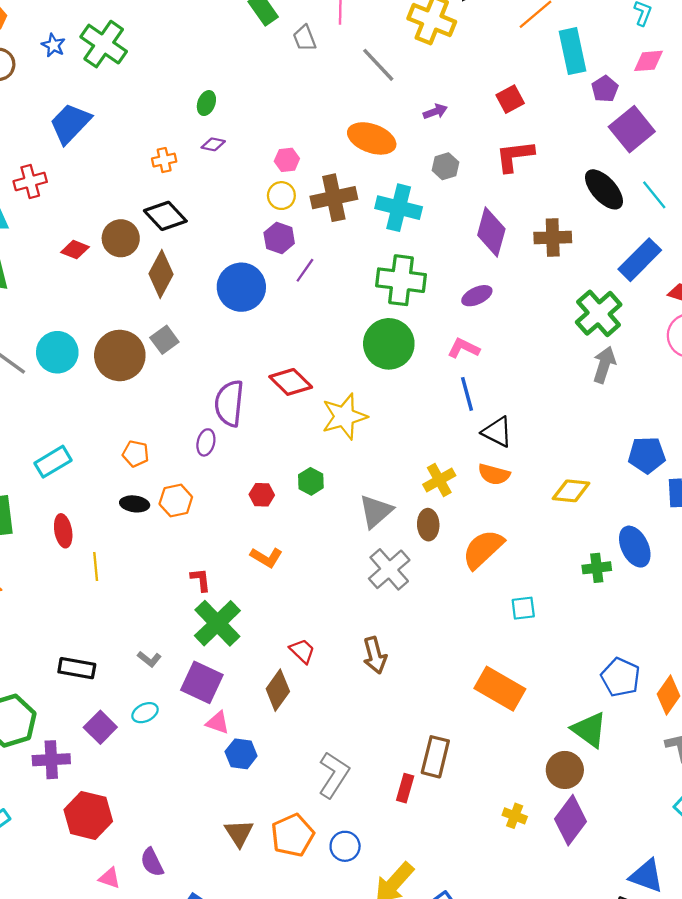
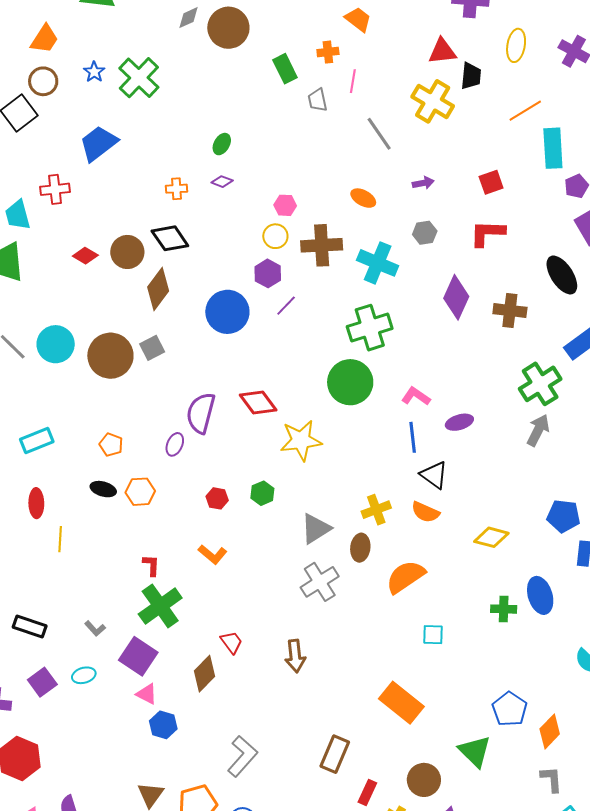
orange ellipse: (372, 138) -> (363, 198), size x0.6
green cross: (401, 280) -> (370, 328), turned -33
purple ellipse: (477, 296) -> (459, 422), moved
brown circle: (565, 770) -> (424, 780), moved
red rectangle: (405, 788) -> (367, 793), moved

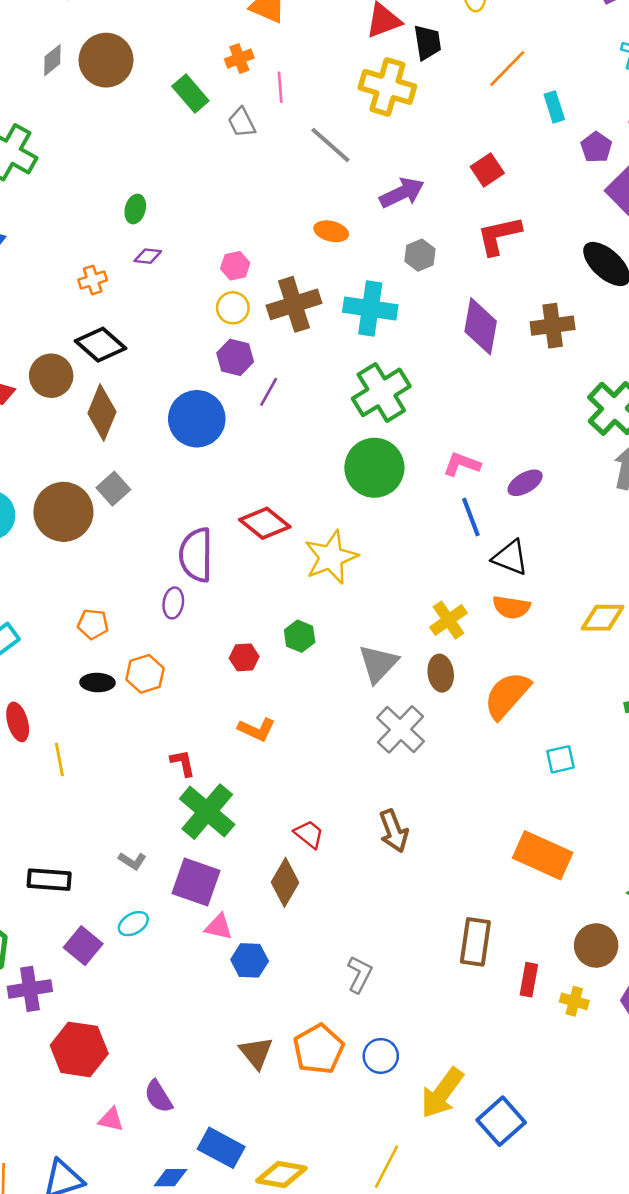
cyan rectangle: (553, 148) -> (554, 107), size x0.6
purple arrow: (423, 183) -> (402, 193), size x1.6
gray L-shape: (242, 756) -> (360, 974), size x0.7

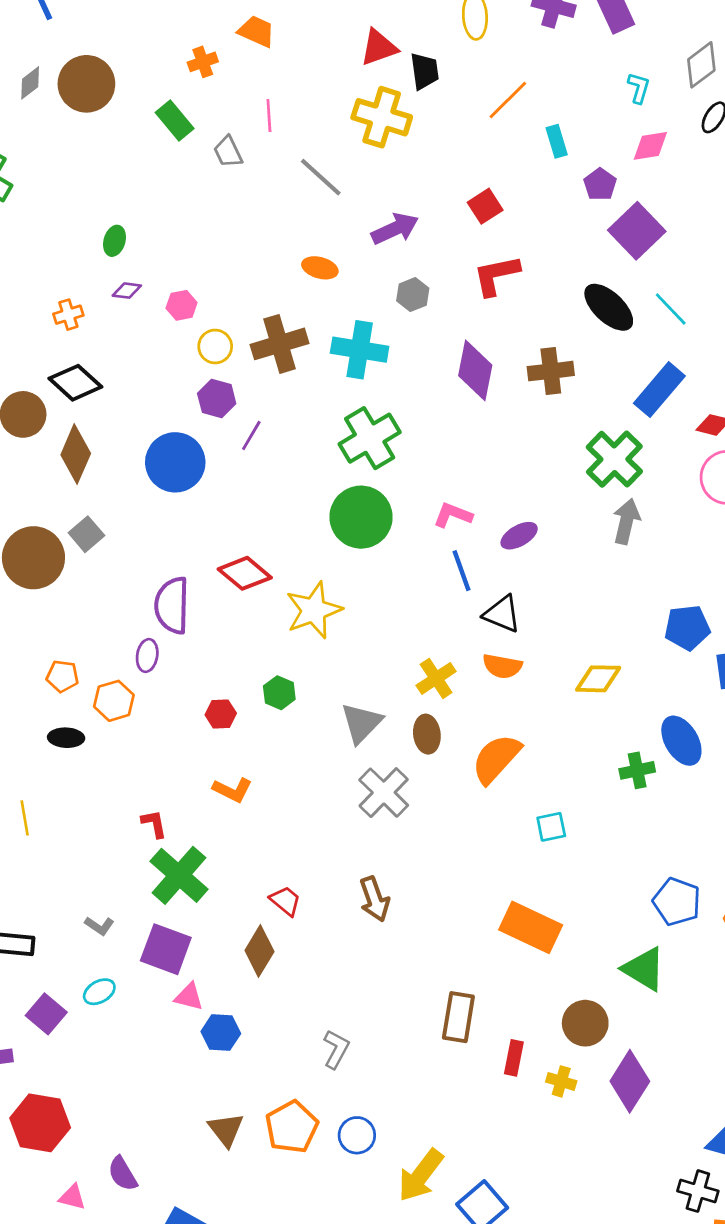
orange cross: (239, 59) -> (203, 62), moved
pink hexagon: (235, 266) -> (182, 305), moved
orange hexagon: (145, 674) -> (114, 701), moved

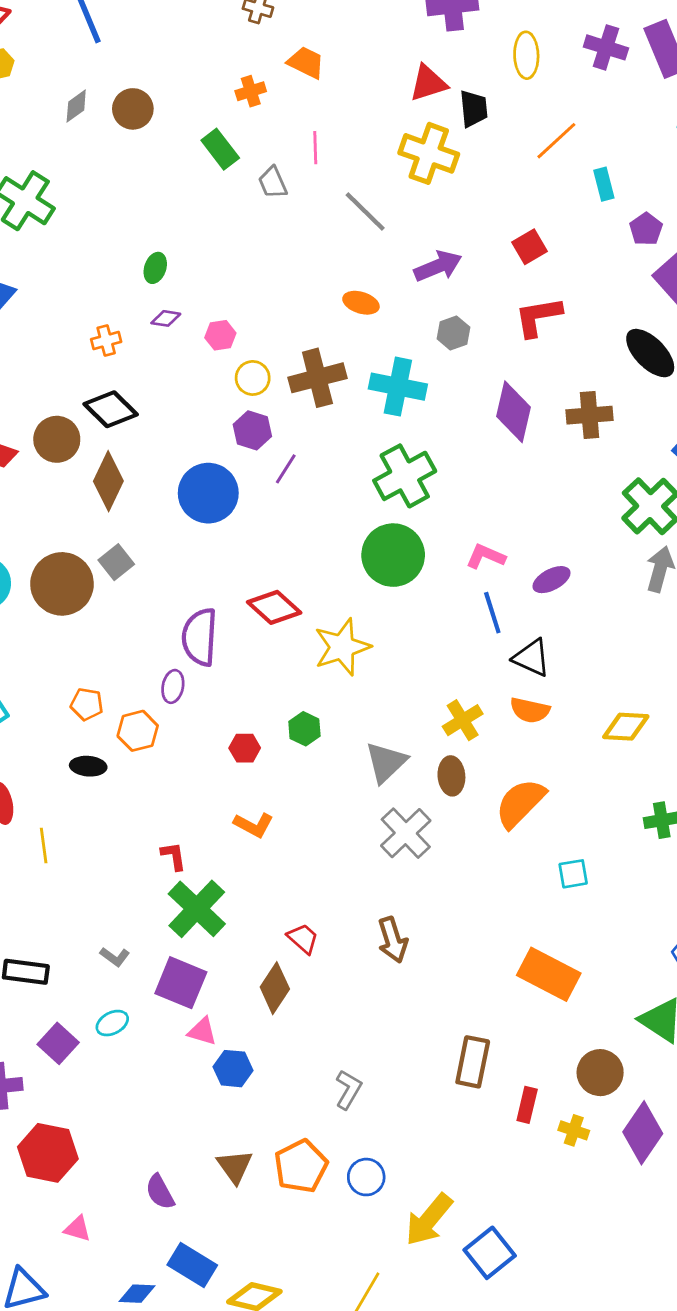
brown circle: (86, 84) -> (133, 109), size x0.7
purple semicircle: (123, 1174) -> (160, 1192), moved

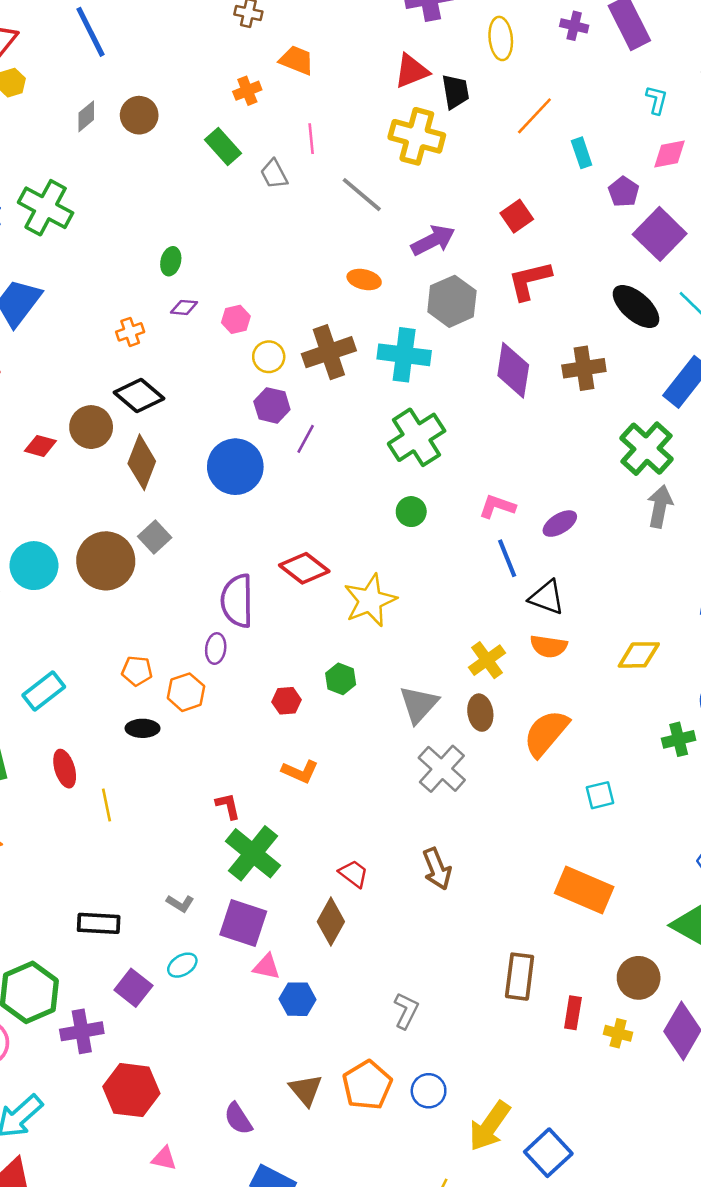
purple cross: (606, 47) -> (574, 26), size x0.7
gray hexagon: (453, 333) -> (452, 301), size x1.6
green circle: (393, 555) -> (411, 512), size x0.5

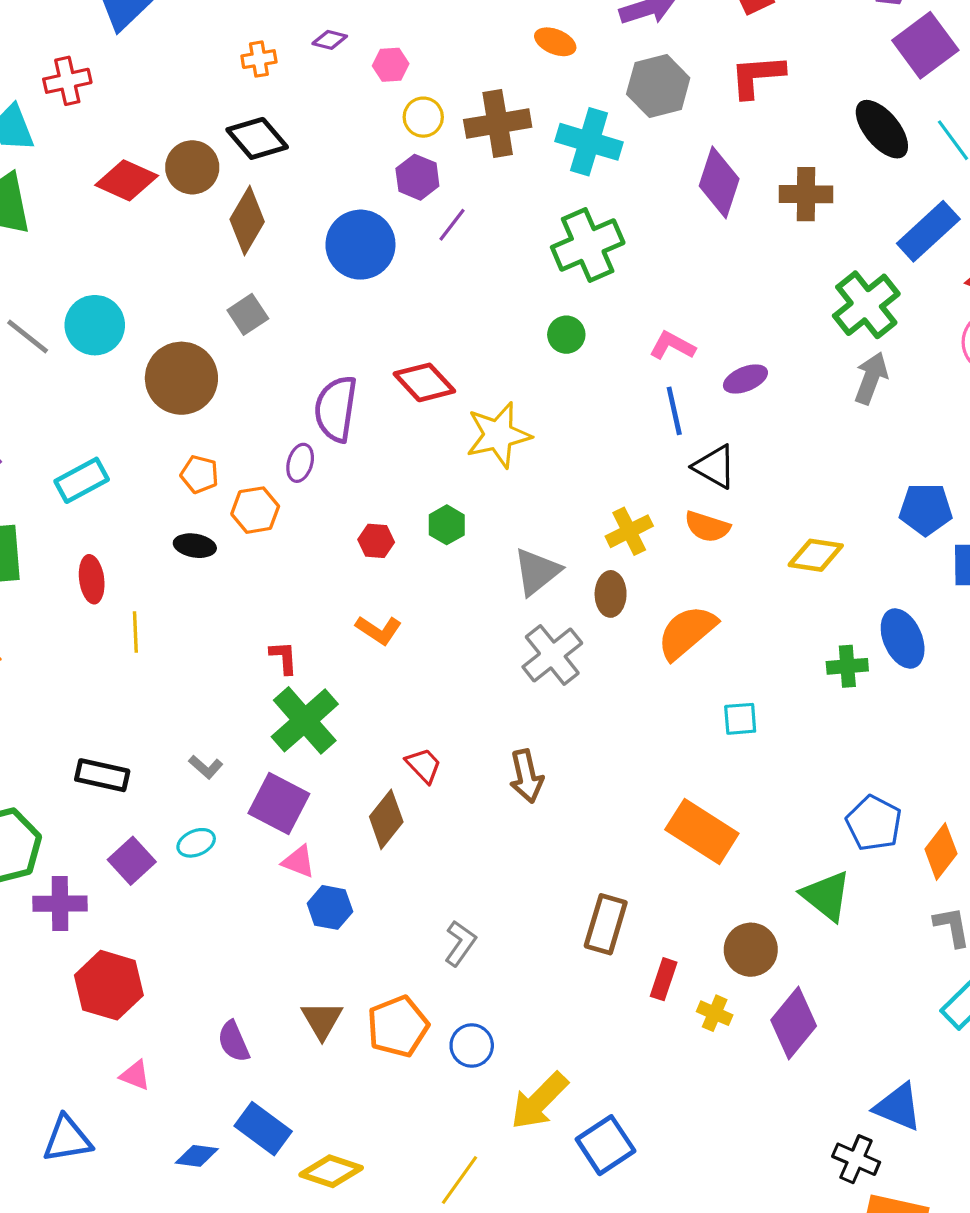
red diamond: (40, 446) -> (127, 180), size x1.5
brown circle: (106, 561) -> (181, 378), moved

